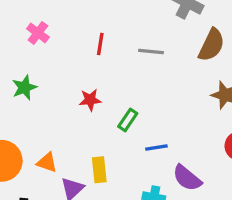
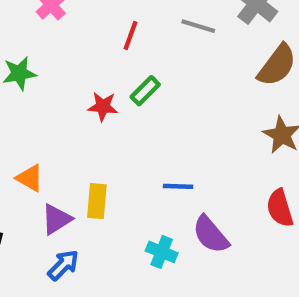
gray line: (151, 51) -> (198, 26), moved
green rectangle: (128, 120) -> (145, 91), moved

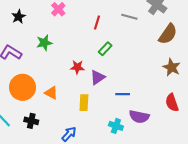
red star: (103, 107) -> (77, 67), moved
purple triangle: (56, 219) -> (98, 77), moved
purple semicircle: (211, 235) -> (139, 117), turned -36

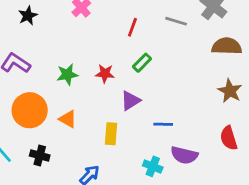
brown semicircle: (168, 34) -> (227, 46), turned -125
green star: (44, 43) -> (67, 75), moved
red star: (77, 67) -> (105, 73), moved

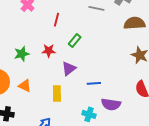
red line: (132, 27) -> (57, 20), moved

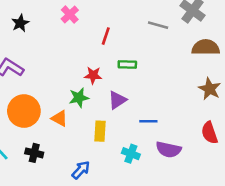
green rectangle: (75, 40) -> (127, 65), turned 48
green star: (22, 54) -> (79, 98), moved
cyan cross: (89, 114) -> (131, 154), moved

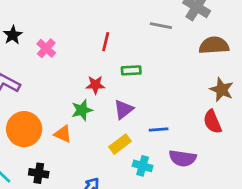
pink cross: (70, 15) -> (46, 48), moved
yellow rectangle: (100, 131) -> (120, 144), moved, turned 54
red semicircle: (209, 133) -> (212, 122), moved

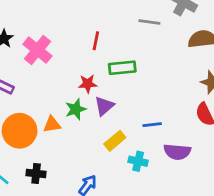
pink cross: (46, 48) -> (37, 50), size x1.5
green rectangle: (131, 70) -> (122, 68), size x1.4
purple triangle: (124, 109) -> (104, 106), moved
orange triangle: (63, 134) -> (52, 124), moved, turned -30

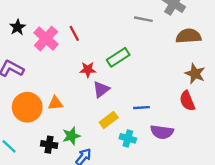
red line: (96, 41) -> (74, 33), moved, turned -42
green rectangle: (122, 68) -> (118, 57), turned -30
green star: (76, 109) -> (71, 136), moved
black cross: (36, 174) -> (49, 145), moved

